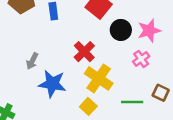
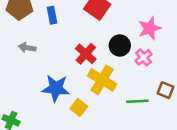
black circle: (121, 30) -> (120, 46), moved
gray arrow: (32, 61) -> (27, 48), moved, turned 77
yellow square: (88, 106) -> (79, 107), moved

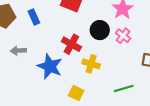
yellow cross: (102, 80) -> (91, 64), size x0.7
blue star: (56, 88) -> (50, 66), moved, turned 30
green line: (137, 101) -> (124, 88), moved

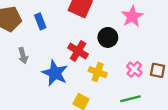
pink cross: (123, 36) -> (134, 69), moved
gray arrow: (18, 51) -> (23, 56), turned -104

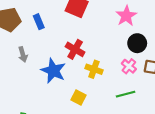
black circle: (108, 37) -> (137, 43), moved

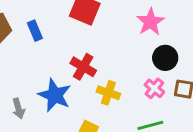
gray arrow: (23, 54) -> (18, 108), moved

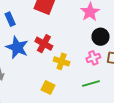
pink cross: (154, 88) -> (93, 58), turned 32
blue star: (55, 95) -> (17, 47), moved

